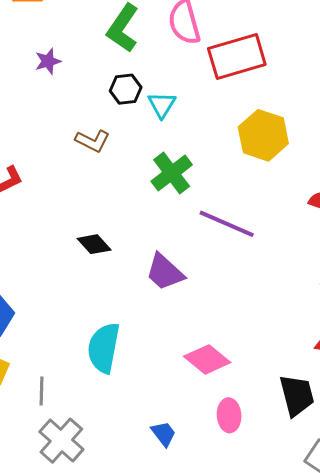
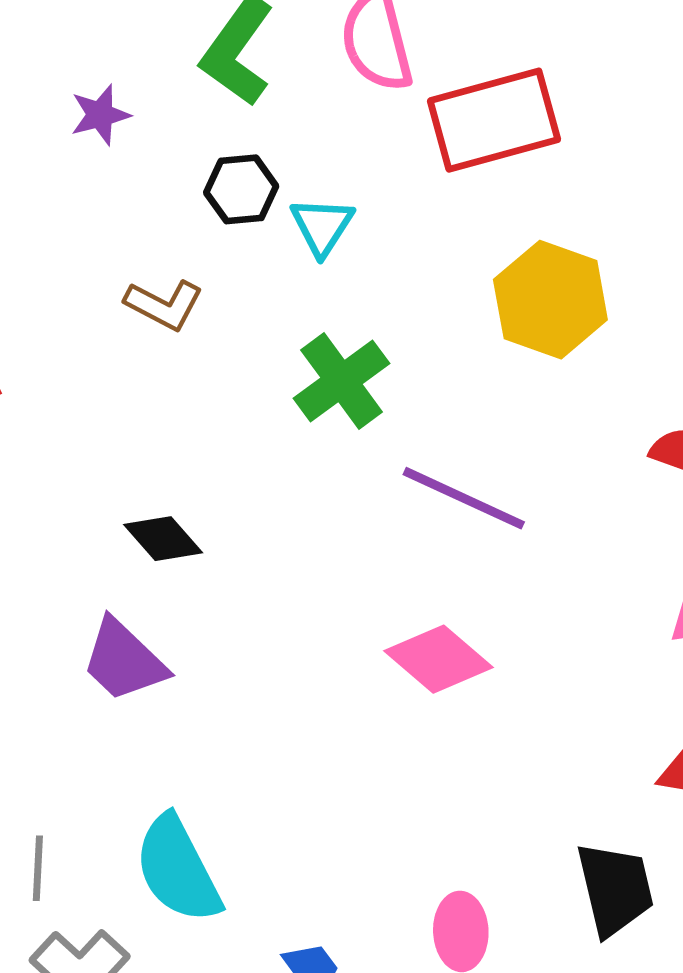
purple star: (48, 61) -> (100, 115), moved
purple trapezoid: (165, 272) -> (124, 660), moved
cyan semicircle: (104, 348) -> (178, 869), moved, turned -39
pink diamond: (207, 359) -> (439, 659), moved

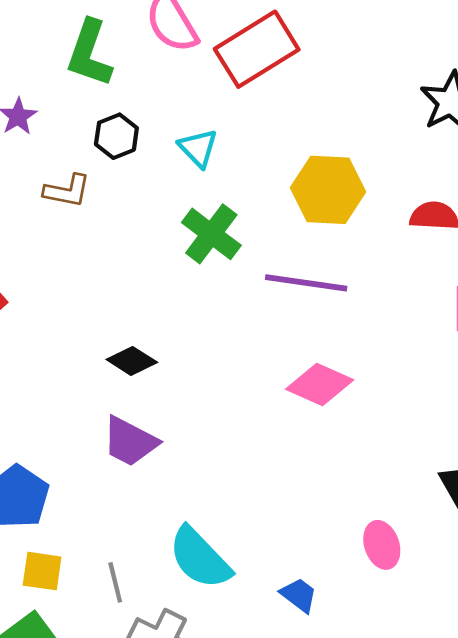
cyan triangle: (322, 226) -> (198, 148), moved
yellow hexagon: (550, 300) -> (328, 190), moved
brown L-shape: (164, 305) -> (67, 191), moved

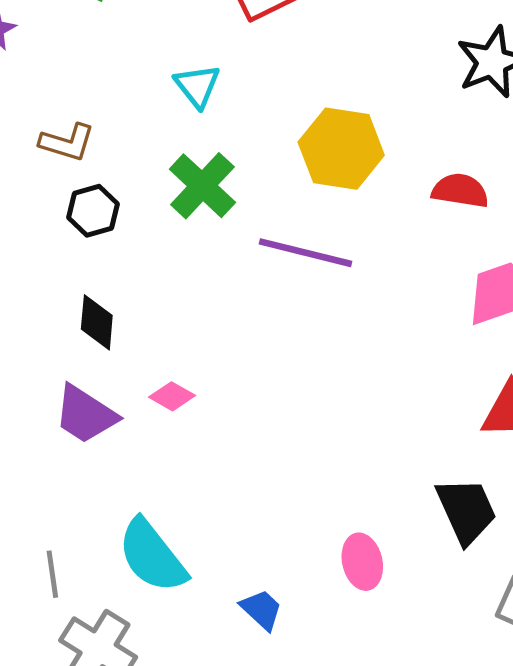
black hexagon: (116, 136) -> (93, 211), moved
brown L-shape: (67, 191) -> (67, 142), moved
black diamond: (132, 361) -> (97, 322), turned 57
pink diamond: (320, 384) -> (172, 396), moved, size x0.6

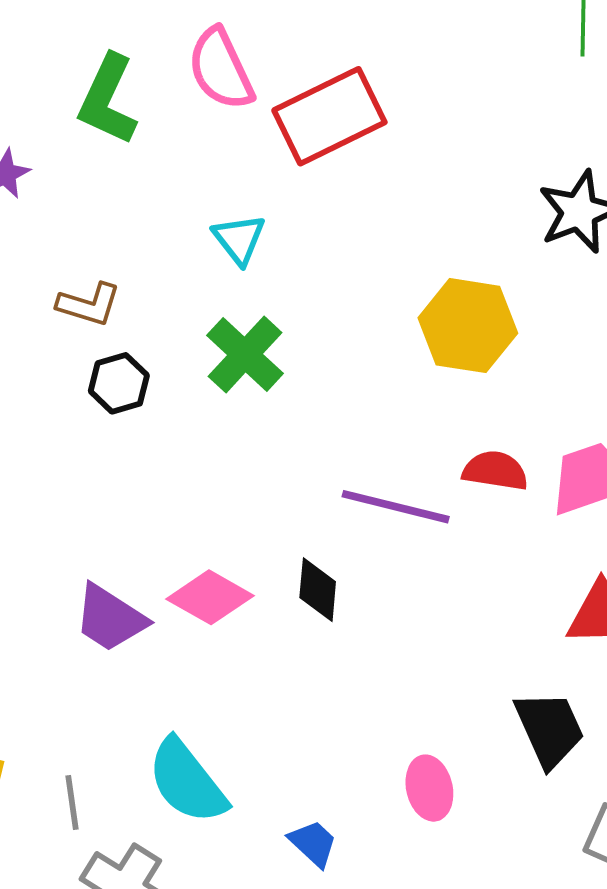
yellow hexagon: (341, 149) -> (468, 326), moved
red semicircle: (460, 191) -> (495, 471), moved
purple line: (305, 253) -> (396, 507), moved
black diamond: (97, 322) -> (318, 590), moved
pink diamond: (172, 396) -> (210, 597), size x1.6

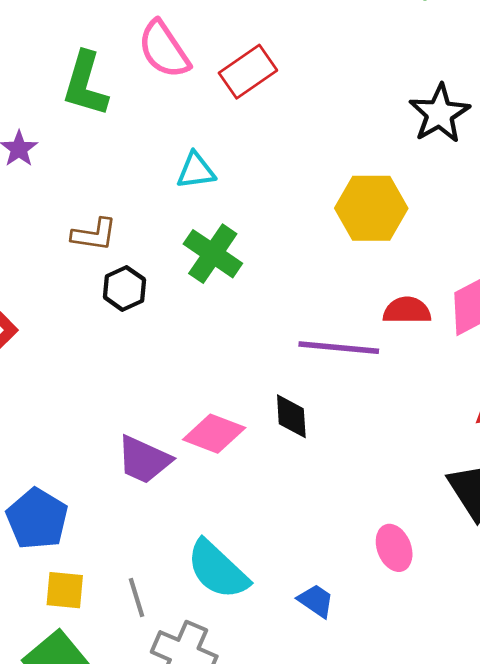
red rectangle: (329, 116) -> (248, 72), size x0.7
cyan triangle: (239, 239) -> (196, 171), turned -51

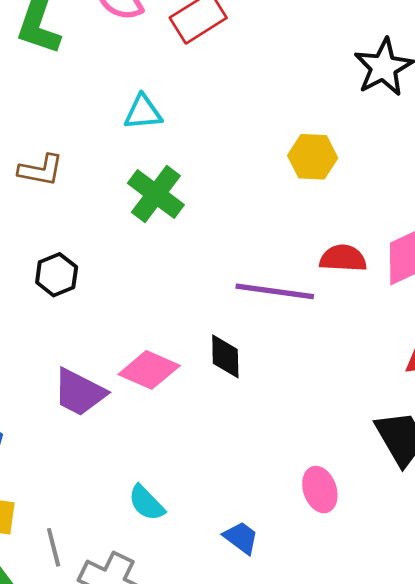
yellow hexagon: (371, 208) -> (313, 157), size x0.7
black hexagon: (124, 288) -> (57, 275), moved
cyan semicircle: (218, 570) -> (146, 503), size x0.6
gray line: (136, 598) -> (54, 547), moved

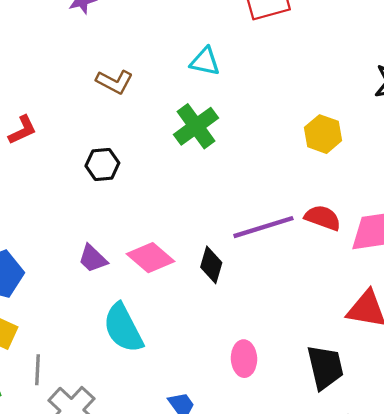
purple line: (275, 291) -> (263, 227), turned -42
purple trapezoid: (79, 392) -> (93, 259), size x0.7
pink ellipse: (320, 490) -> (244, 359), moved
cyan semicircle: (146, 503) -> (123, 328), moved, size x1.6

